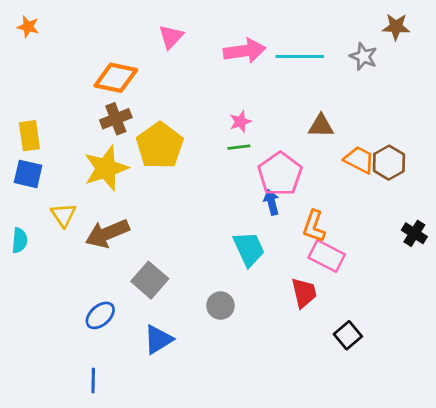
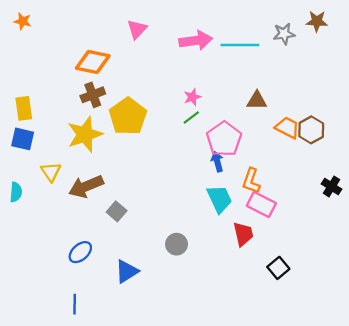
gray star: (363, 56) -> (284, 34), moved, turned -30
green line: (239, 147) -> (191, 117), turned -30
cyan trapezoid: (249, 249) -> (219, 199), moved
gray square: (150, 280) -> (117, 211), moved, size x0.7

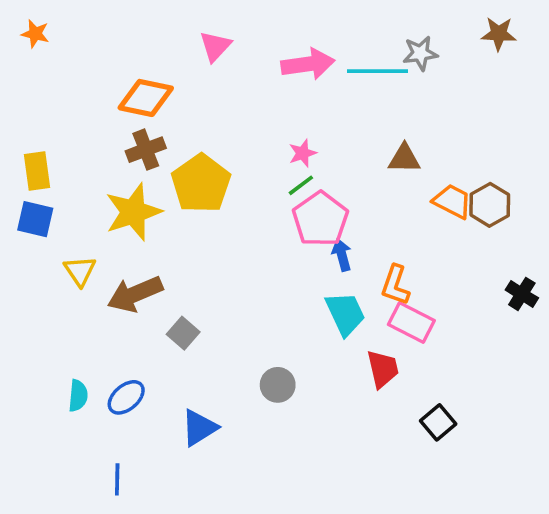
gray star: (284, 34) -> (420, 53), moved
pink pentagon: (224, 139) -> (320, 219), moved
cyan semicircle: (16, 192) -> (78, 396), moved

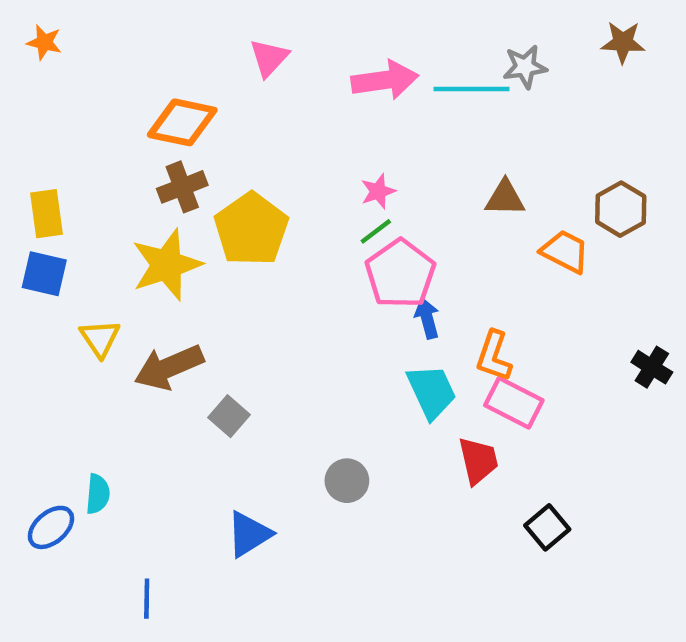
brown hexagon: (490, 205) -> (621, 209), moved
blue ellipse: (126, 397) -> (51, 527), moved

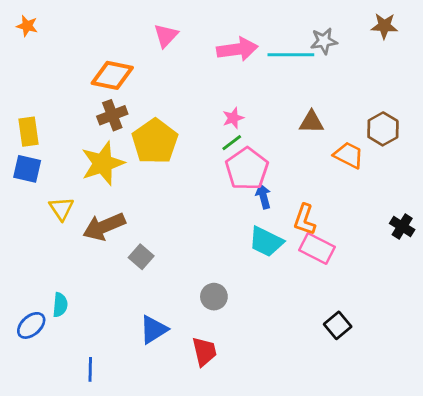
cyan trapezoid: (432, 392) -> (266, 242), turned 141
red trapezoid: (478, 461) -> (204, 352), moved

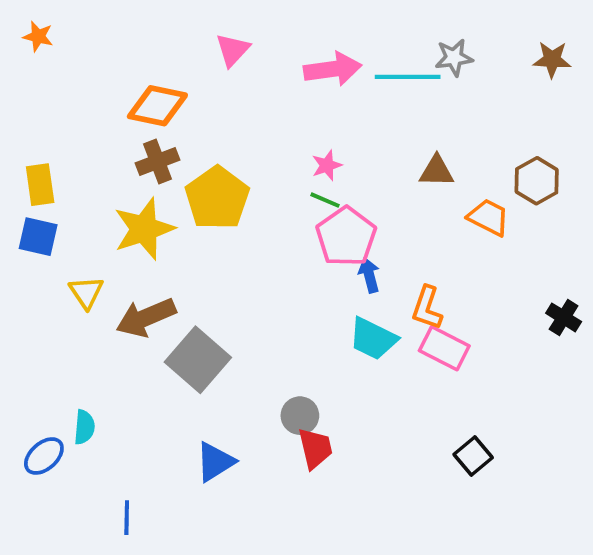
brown star: (384, 26) -> (552, 60), moved
green line: (232, 143) -> (325, 200), turned 60
gray square: (141, 257) -> (198, 360), size x1.8
red trapezoid: (204, 352) -> (315, 448), moved

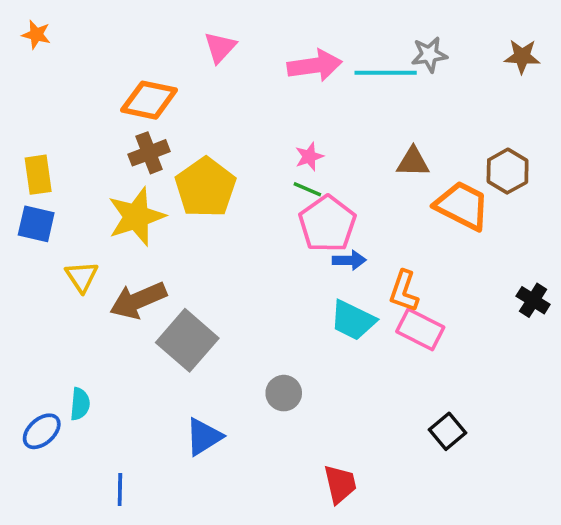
orange trapezoid: (489, 217) -> (462, 206), size x1.4
blue arrow: (369, 275) -> (349, 260), turned 104
red trapezoid: (315, 448) -> (340, 484), moved

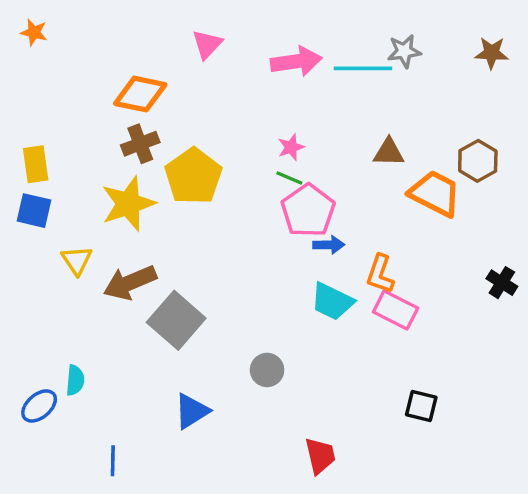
black square: (448, 431) -> (421, 406), turned -36

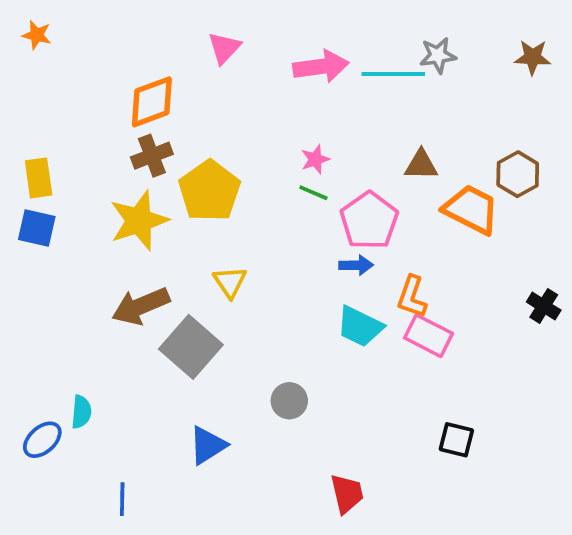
orange diamond: (140, 94) -> (152, 102), turned -32
pink pentagon: (308, 211) -> (369, 221), moved
yellow triangle: (77, 260) -> (230, 282), moved

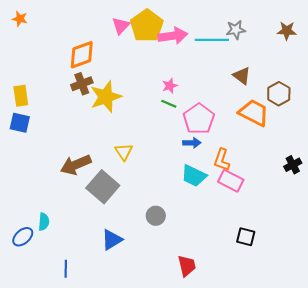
brown triangle: (421, 165) -> (242, 76), moved, turned 36
yellow pentagon: (209, 191) -> (147, 26), moved
yellow star: (139, 221) -> (106, 97), moved
black cross: (544, 306) -> (293, 165), turned 30

